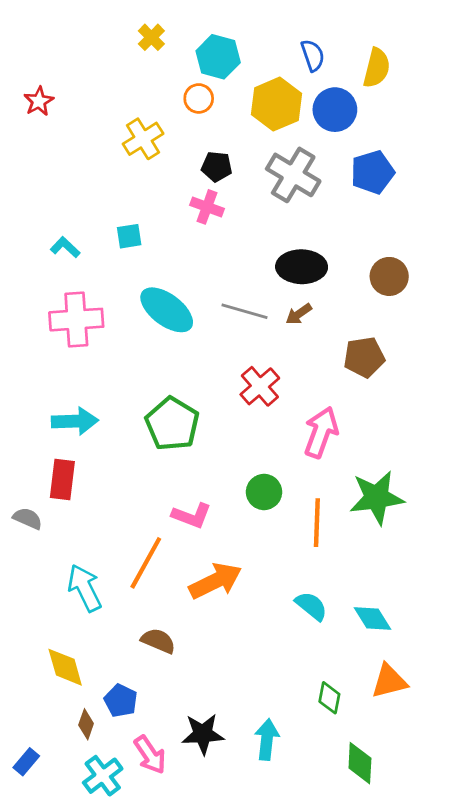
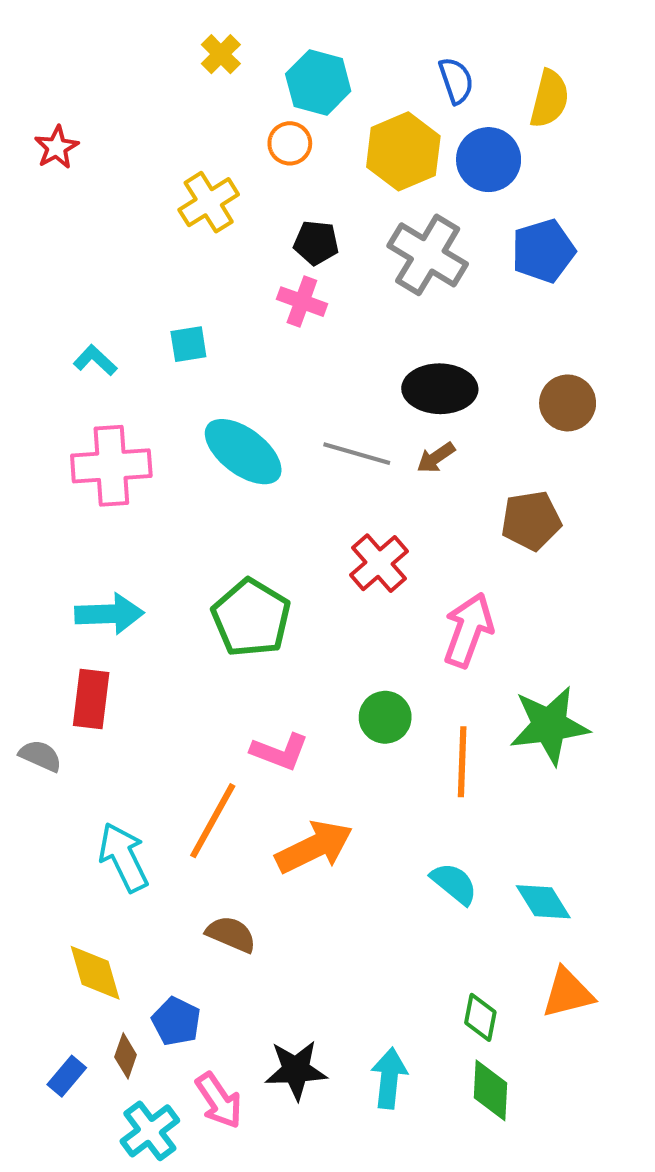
blue rectangle: (26, 762) -> (67, 1076), moved
green diamond: (360, 763) -> (491, 1090), moved

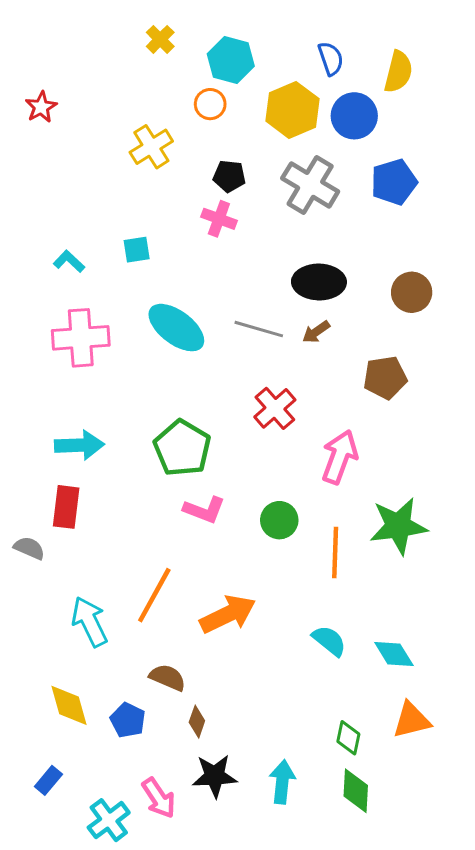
pink L-shape: (280, 752) -> (204, 510), moved
blue pentagon: (176, 1021) -> (128, 720), moved
brown diamond: (126, 1056) -> (197, 722), moved

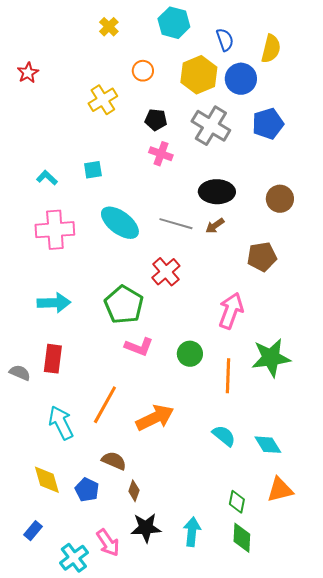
cyan hexagon: (231, 60) -> (174, 23), moved
pink cross: (219, 219) -> (161, 154), moved
red cross: (275, 408) -> (166, 272), moved
red rectangle: (66, 507) -> (53, 359), moved

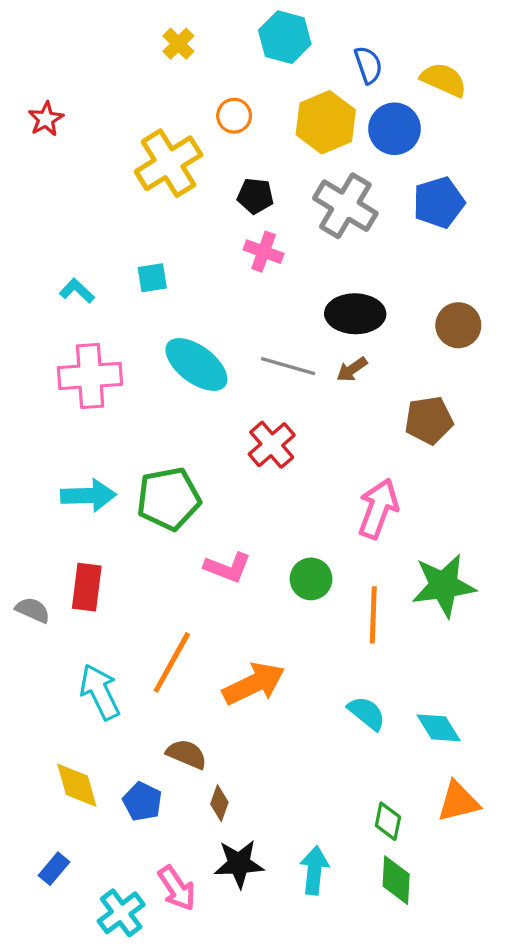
yellow semicircle: (271, 49) -> (444, 80), turned -80
yellow cross: (103, 100) -> (169, 163), size x1.4
green pentagon: (124, 305) -> (169, 499), moved, turned 30

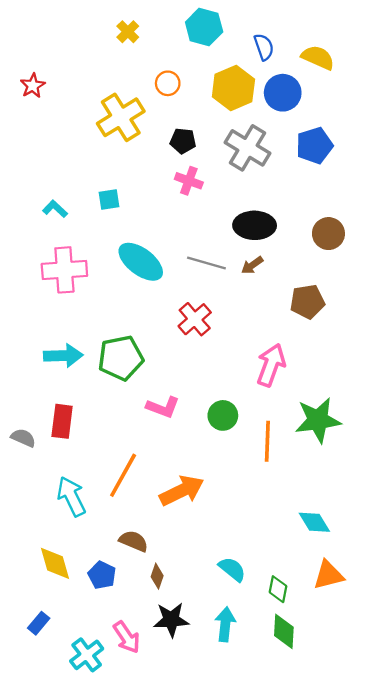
cyan semicircle: (367, 713) -> (232, 569), moved

